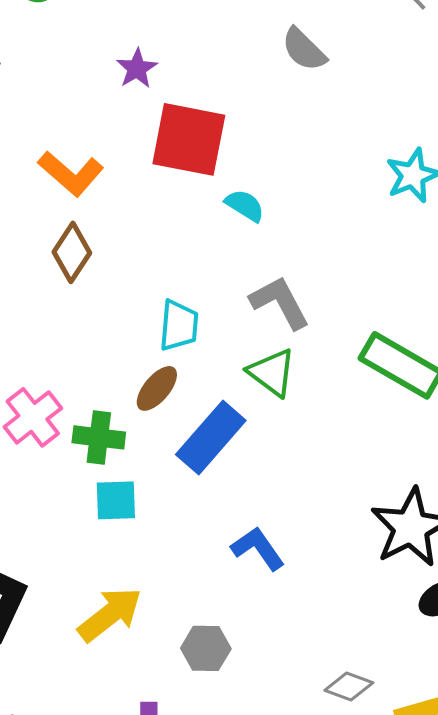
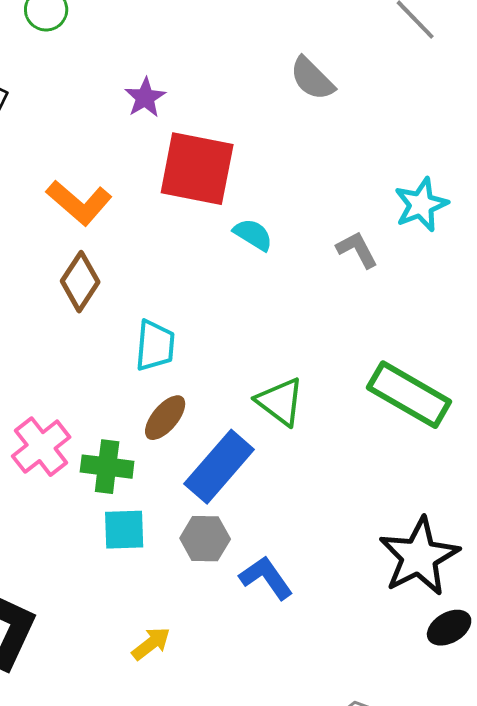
gray L-shape: (280, 302) -> (357, 250), moved, size x0.7
cyan trapezoid: (179, 325) -> (155, 346), moved
yellow arrow: (110, 614) -> (151, 644), moved, size x0.6
gray hexagon: (206, 648) -> (205, 539), moved

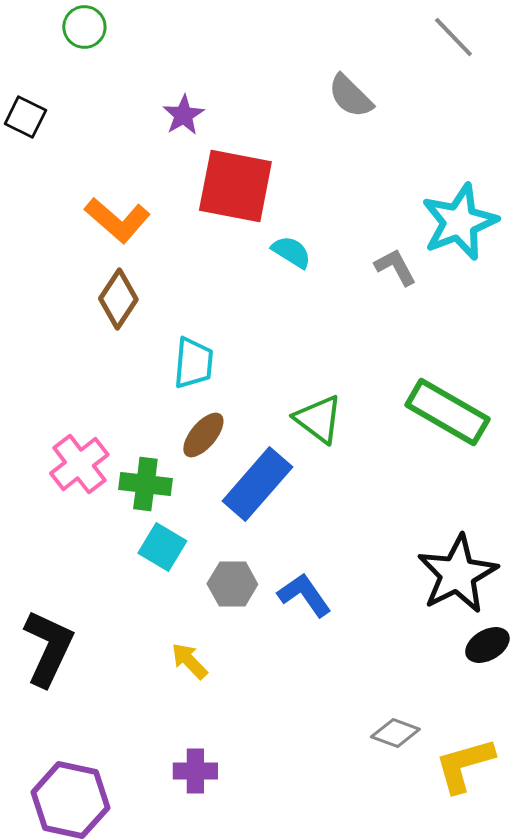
cyan star: (421, 205) -> (459, 222), size x1.4
cyan square: (124, 530) -> (162, 547), turned 33
gray hexagon: (205, 539) -> (232, 584), moved
yellow arrow: (151, 644) -> (189, 661), turned -96

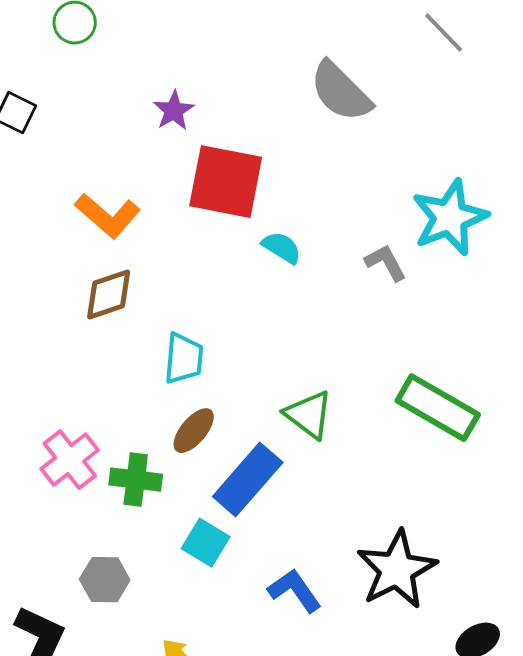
gray semicircle: (350, 96) -> (341, 92), size x1.4
brown diamond: (118, 299) -> (109, 295), turned 38
cyan square: (162, 547) -> (206, 543), moved
black star: (457, 574) -> (397, 570), moved
gray hexagon: (232, 584) -> (105, 580), moved

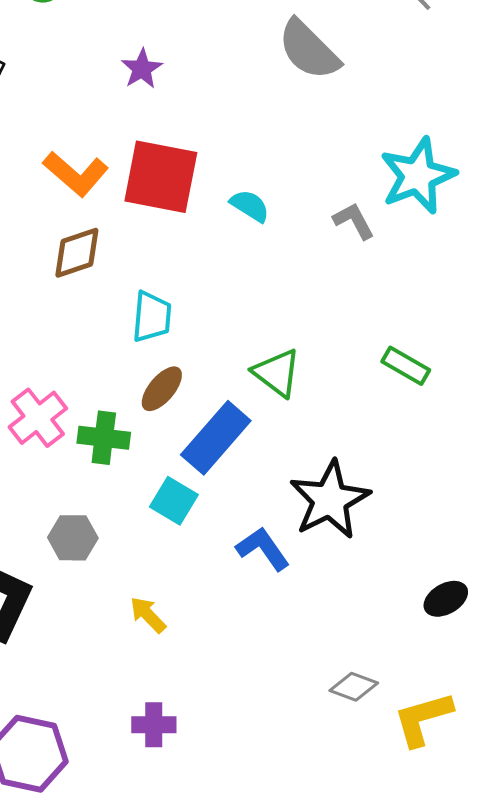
red square: (226, 182) -> (161, 177), moved
green rectangle: (438, 408) -> (406, 366), size x0.6
black star: (397, 570) -> (330, 500), moved

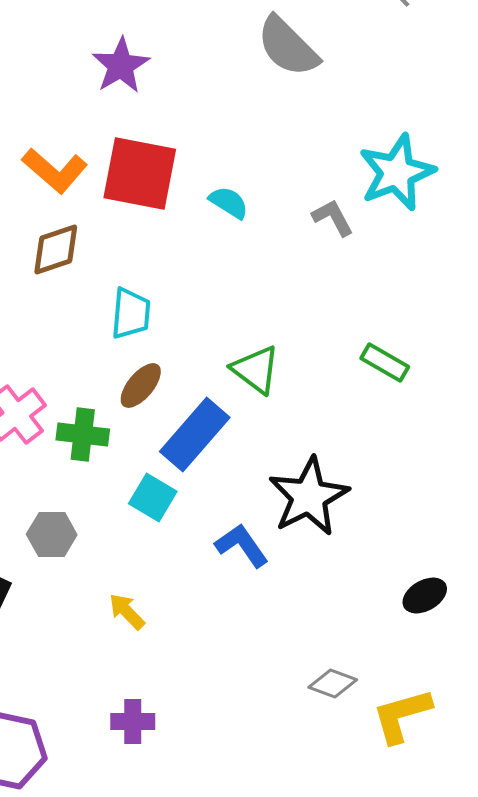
purple star: (142, 69) -> (121, 66), size x1.4

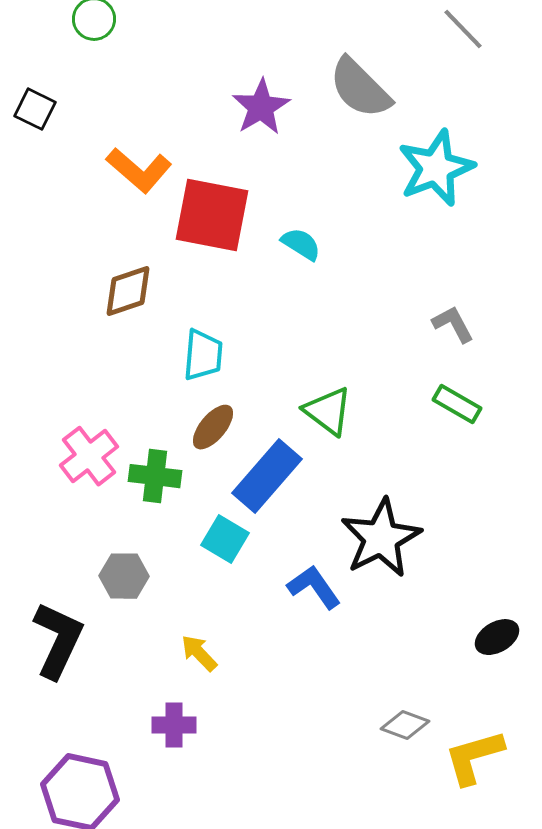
purple star: (121, 66) -> (261, 107), moved
orange L-shape: (55, 170) -> (139, 170), moved
cyan star: (397, 172) -> (436, 168), moved
gray L-shape: (333, 218) -> (453, 324), moved
purple cross: (133, 722) -> (174, 725), moved

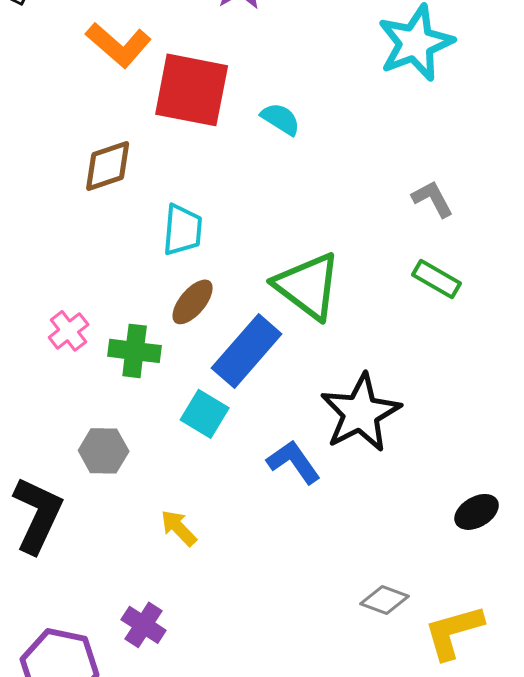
green triangle: (328, 411) -> (308, 286), size x1.4
pink cross: (89, 456) -> (69, 331), size x0.7
purple cross: (174, 725) -> (144, 625), moved, turned 33

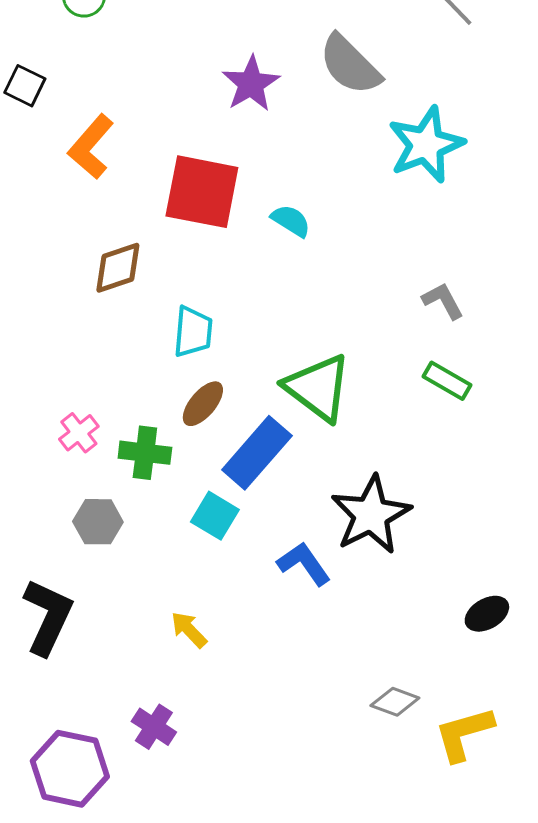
orange L-shape: (119, 45) -> (91, 147), moved, turned 90
gray hexagon: (104, 451) -> (98, 522), moved

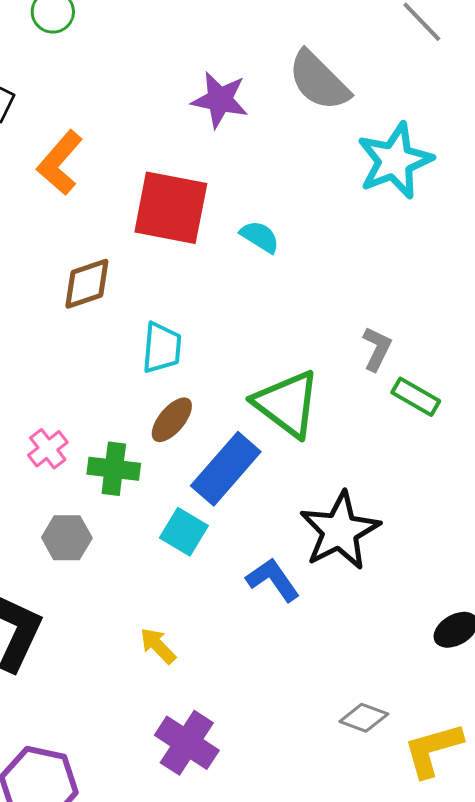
purple star: (251, 84) -> (220, 100), turned -30
gray L-shape: (443, 301) -> (377, 349), moved, turned 54
purple cross: (154, 727) -> (187, 743), moved, size x1.4

